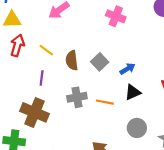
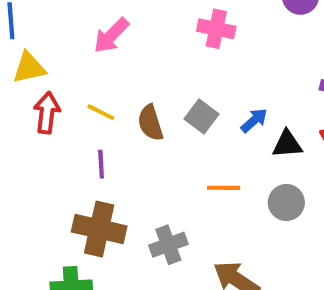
black triangle: (133, 92) -> (287, 144), moved, turned 30
gray cross: (77, 97) -> (168, 245), moved
gray circle: (137, 128) -> (286, 203), moved

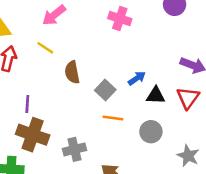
yellow line: (101, 112) -> (45, 48), moved
gray square: (201, 116) -> (105, 90), moved
purple line: (101, 164) -> (27, 104), moved

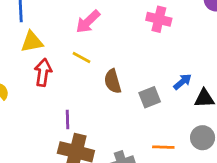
gray square: (105, 90) -> (150, 97), turned 30
orange line: (113, 118) -> (163, 147), moved

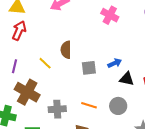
yellow line: (82, 57) -> (45, 63), moved
purple line: (67, 119) -> (14, 66), moved

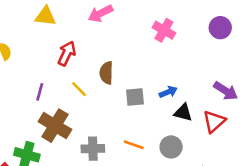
red arrow: (19, 31) -> (67, 53), moved

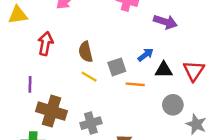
yellow line: (79, 89) -> (89, 77), moved
purple arrow: (226, 91) -> (165, 22), moved
orange line: (134, 145) -> (135, 84), moved
gray circle: (171, 147) -> (173, 105), moved

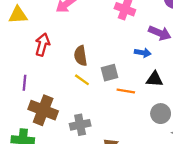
blue arrow: (146, 55) -> (143, 53), moved, turned 42

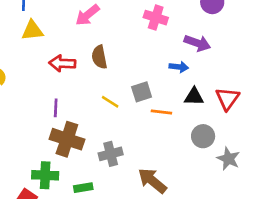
red arrow: (42, 45) -> (62, 63), turned -100
brown semicircle: (81, 56) -> (99, 57), moved
purple line: (24, 83) -> (56, 108), moved

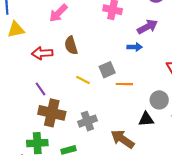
purple arrow: (197, 43) -> (147, 27), turned -42
black triangle: (194, 97) -> (146, 119), moved
purple line: (56, 108) -> (40, 89), turned -32

